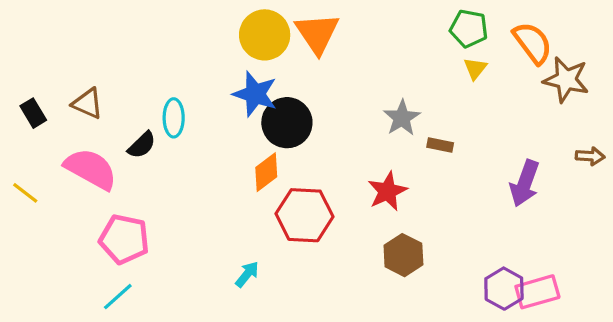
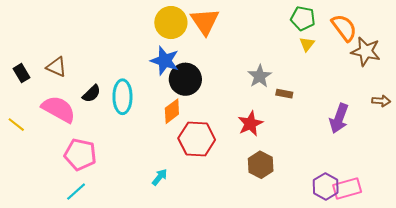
cyan ellipse: (174, 118) -> (122, 97), moved, size x1.4

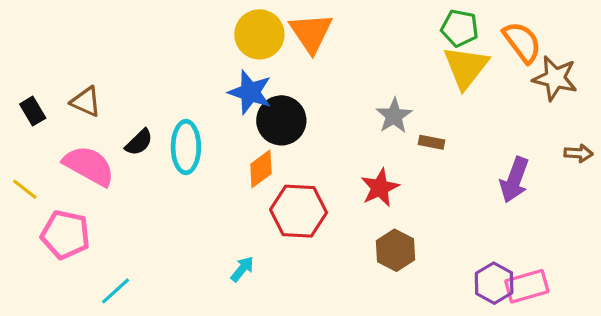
yellow triangle: (307, 44) -> (466, 67), size x2.0
pink pentagon: (80, 154) -> (65, 235), moved

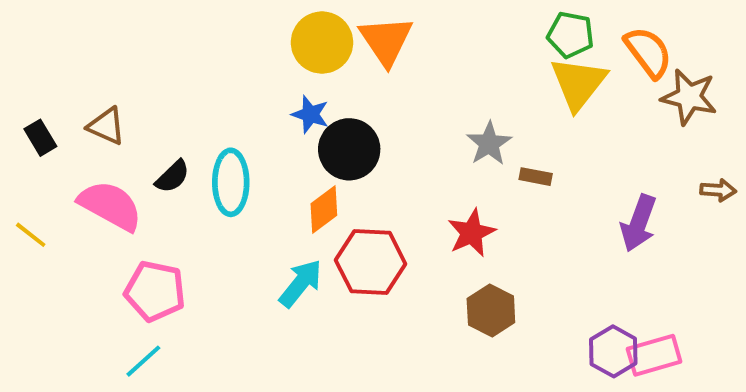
blue star: (250, 92) -> (310, 114), size x0.7
pink pentagon: (65, 235) -> (155, 291), moved
cyan arrow: (242, 269) -> (301, 283), moved, size x1.5

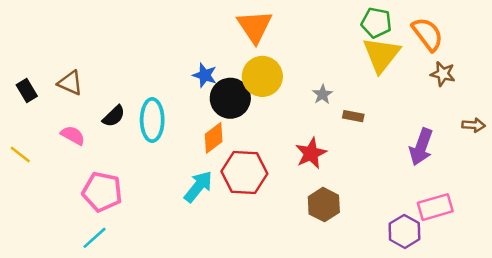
yellow circle: (322, 43) -> (262, 76), moved
brown star: (689, 97) -> (443, 74), moved, size x0.7
gray star: (489, 144) -> (323, 94), size x0.7
pink semicircle: (110, 206) -> (73, 135), size x0.6
pink rectangle: (654, 355) -> (435, 207), moved

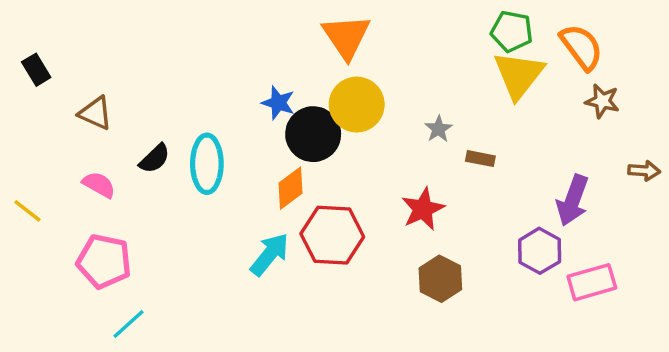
black rectangle: (27, 91) -> (36, 70), moved
pink pentagon: (102, 192) -> (104, 261), moved
purple hexagon: (404, 231) -> (540, 251), moved

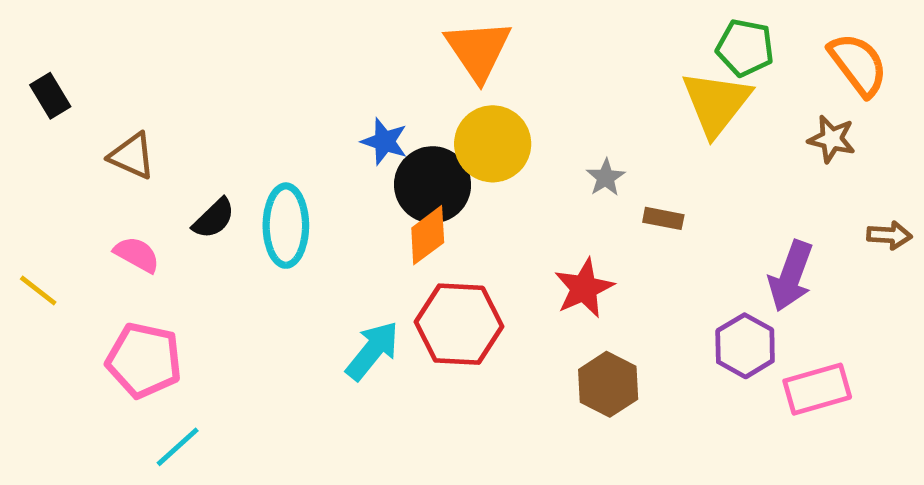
green pentagon: (512, 31) -> (745, 48), moved
orange semicircle: (581, 47) -> (858, 65), moved
orange diamond: (290, 188) -> (428, 235), moved

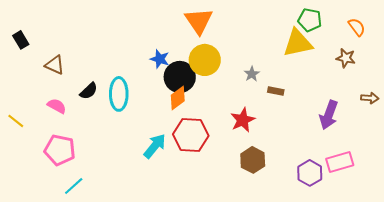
orange semicircle: (858, 65) -> (357, 27), size x0.7
yellow triangle: (716, 103) -> (298, 43), turned 40
purple hexagon: (745, 346) -> (310, 173), moved

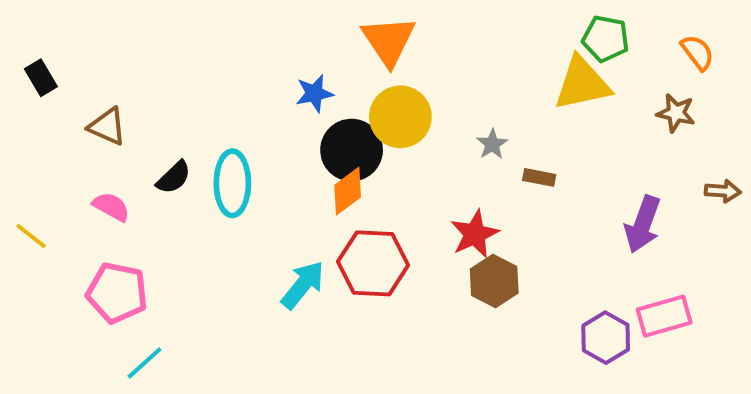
blue star: (160, 59) -> (314, 93), moved, turned -30
brown hexagon: (253, 160) -> (494, 281), moved

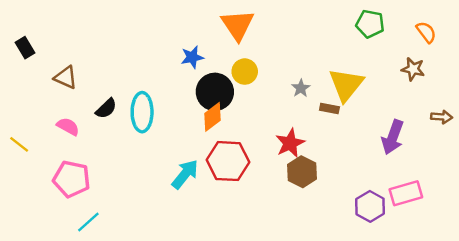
yellow triangle: (582, 84) -> (346, 85), moved, turned -39
yellow circle: (400, 117) -> (245, 72), size x0.7

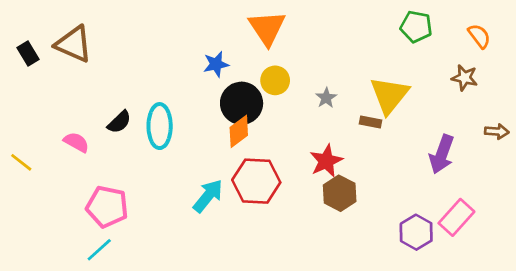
brown triangle: (66, 77) -> (74, 44), moved, size x1.4
gray star: (301, 88) -> (326, 98), moved
pink pentagon: (72, 179) -> (107, 207), moved
pink rectangle: (406, 193) -> (456, 217), turned -32

